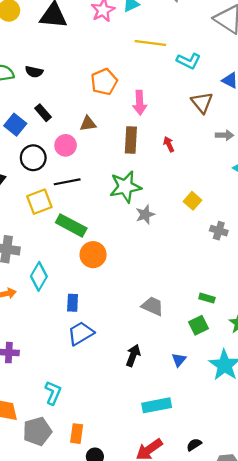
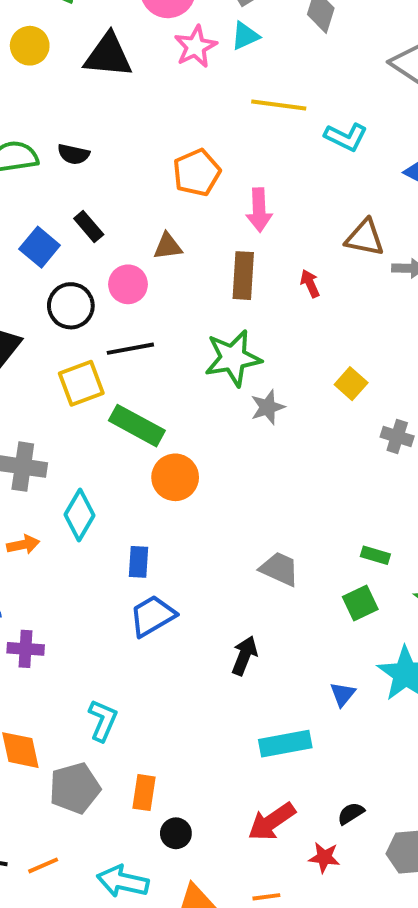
brown triangle: (202, 102) -> (365, 238), moved, turned -40
blue triangle: (179, 360) -> (343, 694), moved

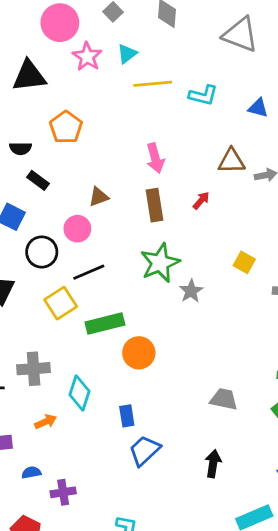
cyan triangle: (245, 36) -> (127, 54), moved
orange pentagon: (197, 173) -> (66, 127), moved
black rectangle: (89, 226) -> (38, 180), moved
red arrow: (310, 284) -> (201, 200), turned 78
green rectangle: (137, 426) -> (105, 323), turned -30

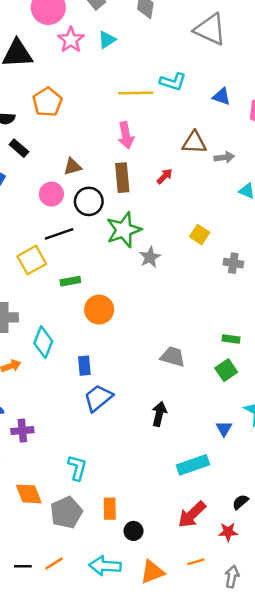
yellow line: (153, 84) -> (136, 93), moved
black circle: (42, 252) -> (89, 201), moved
green rectangle: (105, 323) -> (70, 281), size x0.6

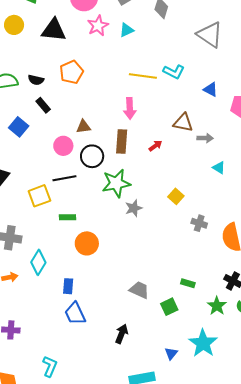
green square: (226, 370) -> (169, 307), moved
blue trapezoid: (98, 398) -> (75, 314), turned -85

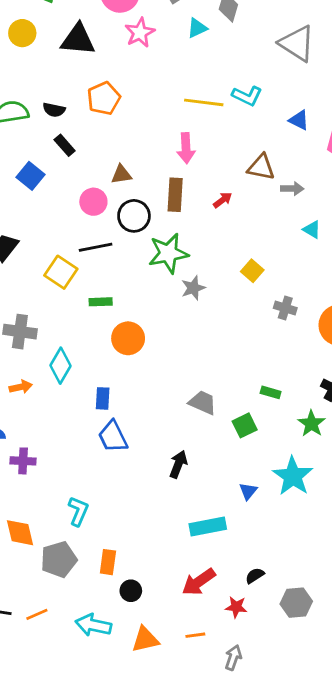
cyan triangle: (127, 30) -> (197, 28), moved
yellow square: (39, 196) -> (61, 272), turned -35

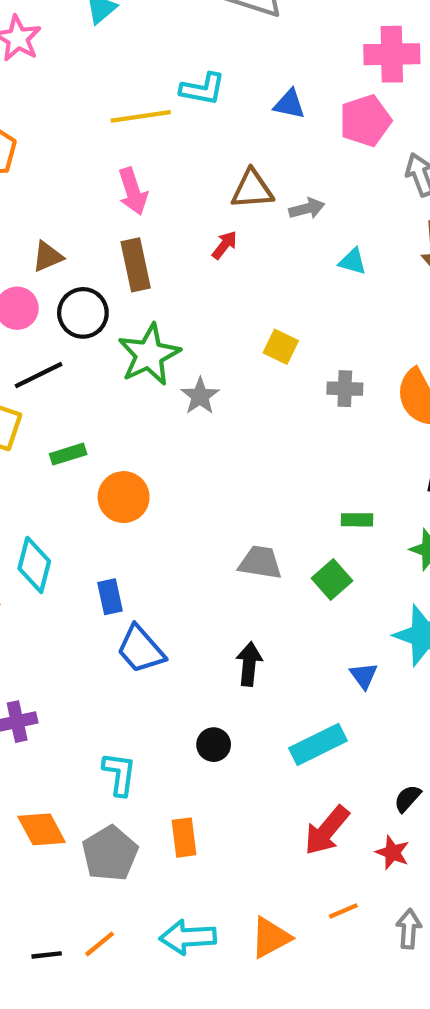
red arrow: (223, 200) -> (224, 245), moved
black circle: (131, 591) -> (214, 745), moved
red star: (236, 607) -> (393, 853), turned 30

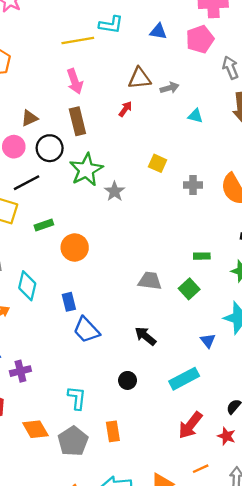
black arrow: (249, 664) -> (145, 336), turned -55

